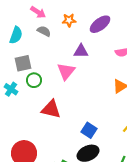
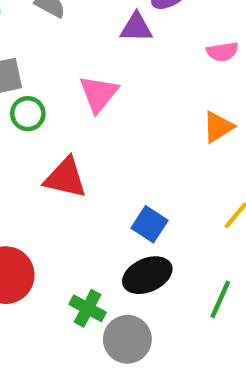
purple triangle: (81, 51) -> (136, 27), moved

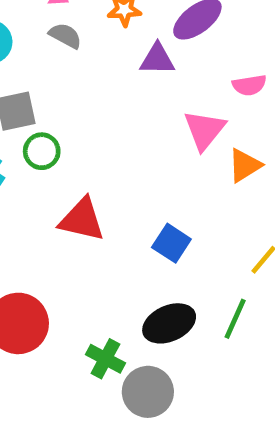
pink triangle: (99, 94) -> (204, 130), moved
blue square: (149, 224) -> (171, 243), moved
green line: (220, 299) -> (235, 319), moved

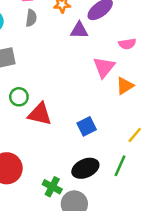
gray semicircle: (65, 36) -> (31, 18), turned 70
green circle: (42, 151) -> (19, 97), moved
blue square: (171, 243) -> (87, 126), turned 30

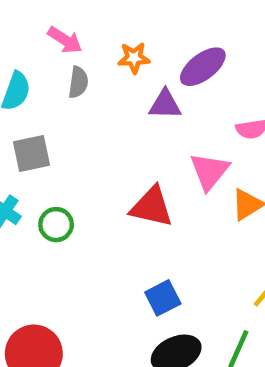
red triangle: (40, 114) -> (152, 207), moved
blue square: (87, 126) -> (163, 298), moved

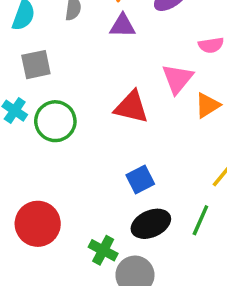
purple triangle: (165, 104) -> (123, 26), moved
green circle: (56, 225) -> (55, 121), size x1.5

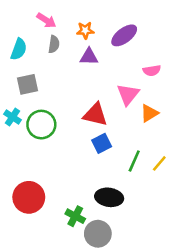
blue square: (140, 180) -> (102, 143), moved
green line: (200, 220) -> (134, 161), moved
black ellipse: (151, 224) -> (109, 197), turned 32

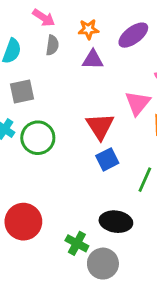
red triangle: (95, 114) -> (100, 126), turned 44

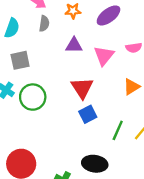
purple triangle: (93, 60) -> (74, 45), moved
pink triangle: (138, 103) -> (104, 56), moved

